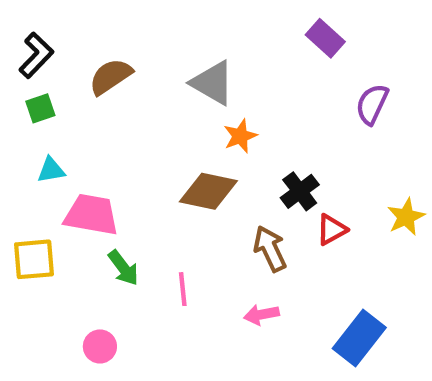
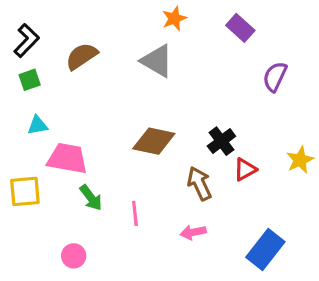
orange star: (240, 136) -> (174, 18), moved

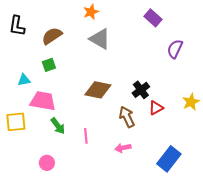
orange star: (174, 18) -> (91, 12), moved
black L-shape: (26, 40) -> (17, 26), turned 145
green square: (30, 80) -> (49, 65), moved

